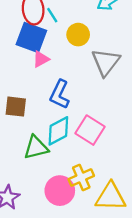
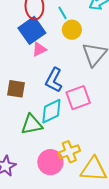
cyan line: (52, 15) -> (63, 13), moved
blue square: (31, 38) -> (32, 30), turned 32
pink square: (90, 130) -> (78, 98), moved, turned 35

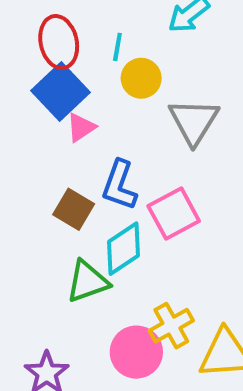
cyan line: (63, 13) -> (117, 47), turned 48
brown square: (16, 89) -> (74, 209), moved, turned 30

